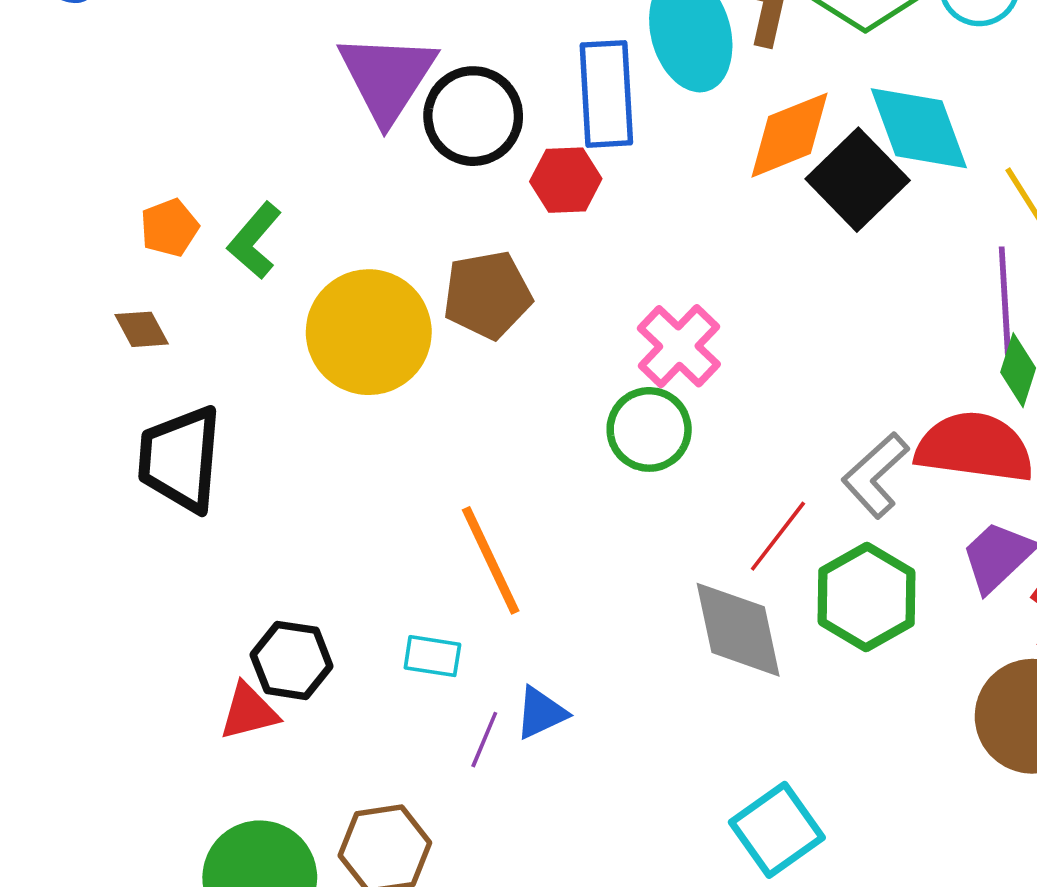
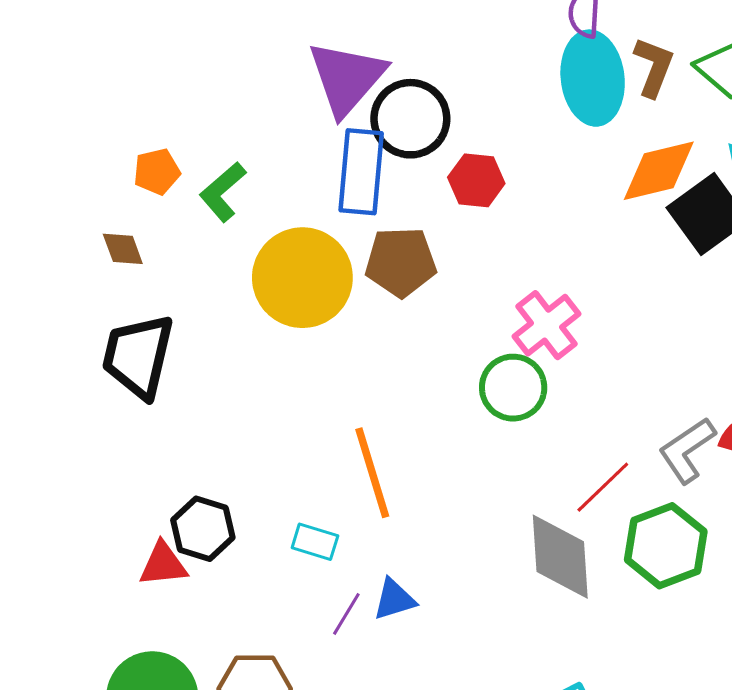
blue rectangle: (606, 94) -> (361, 172), moved

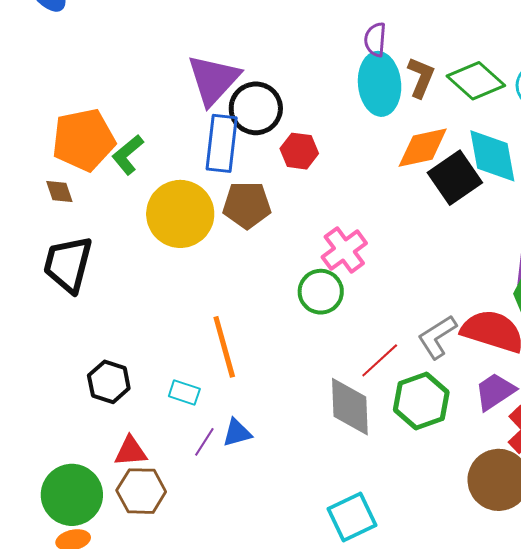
orange pentagon: (157, 172) -> (84, 140), size x2.0
red triangle: (163, 564) -> (131, 451), moved

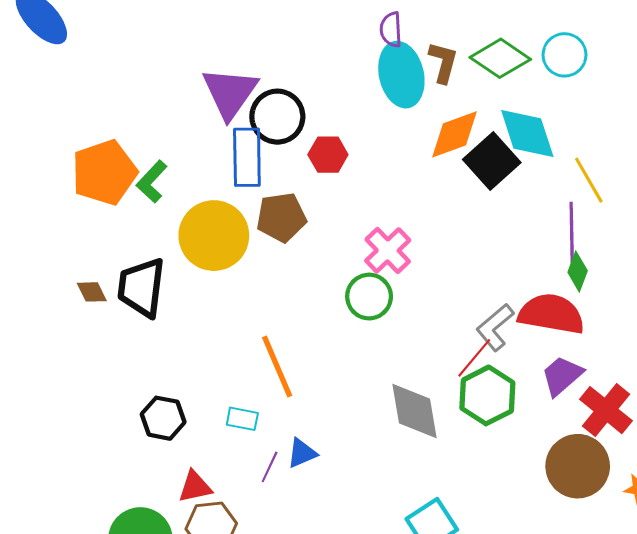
brown diamond: (59, 192) -> (92, 292), moved
black trapezoid: (68, 264) -> (141, 287), moved
red line: (380, 360) -> (474, 358), moved

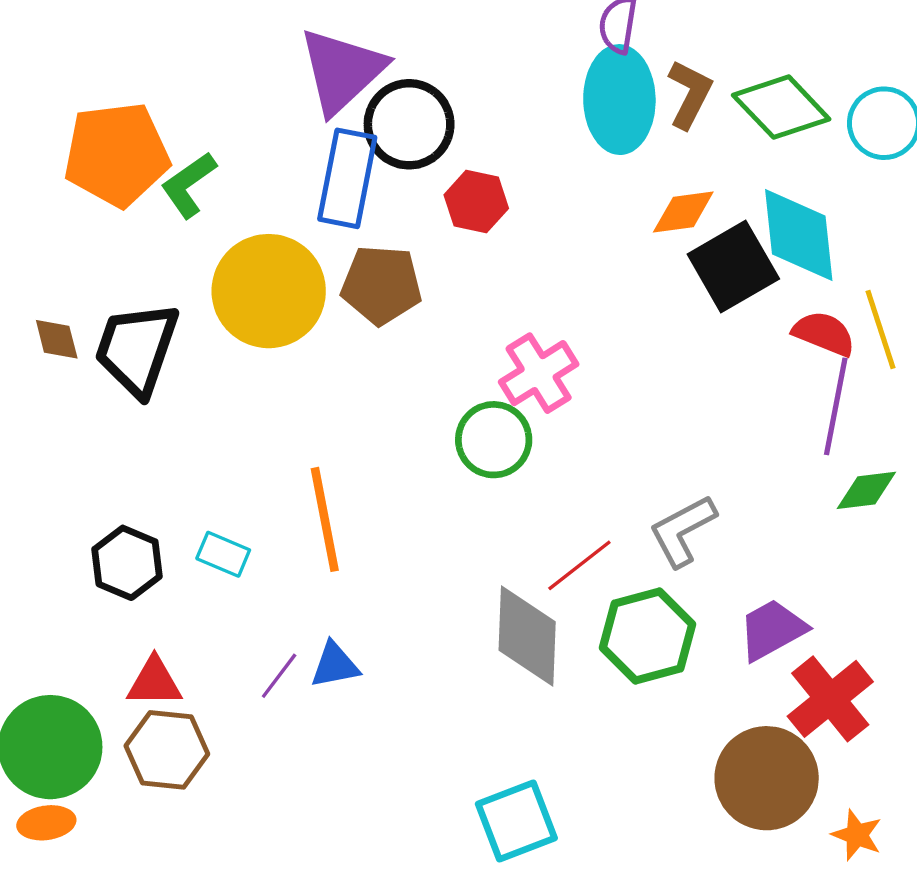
orange diamond: (455, 134) -> (683, 212), size x0.7
green diamond: (578, 272) -> (866, 490), moved, turned 51
red semicircle: (551, 314) -> (824, 333), moved, size x0.6
red line: (474, 358) -> (579, 565), moved
cyan rectangle: (242, 419) -> (223, 554), moved

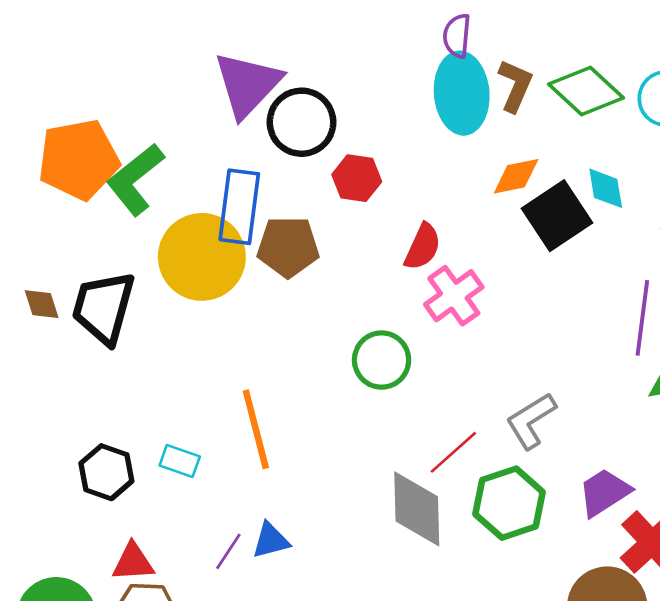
blue rectangle: (347, 178) -> (239, 207), moved
green L-shape: (189, 185) -> (135, 179), size x1.4
cyan diamond: (799, 235) -> (606, 188), size x0.6
red semicircle: (824, 333) -> (423, 247), moved, turned 96
pink cross: (539, 373) -> (454, 296), moved

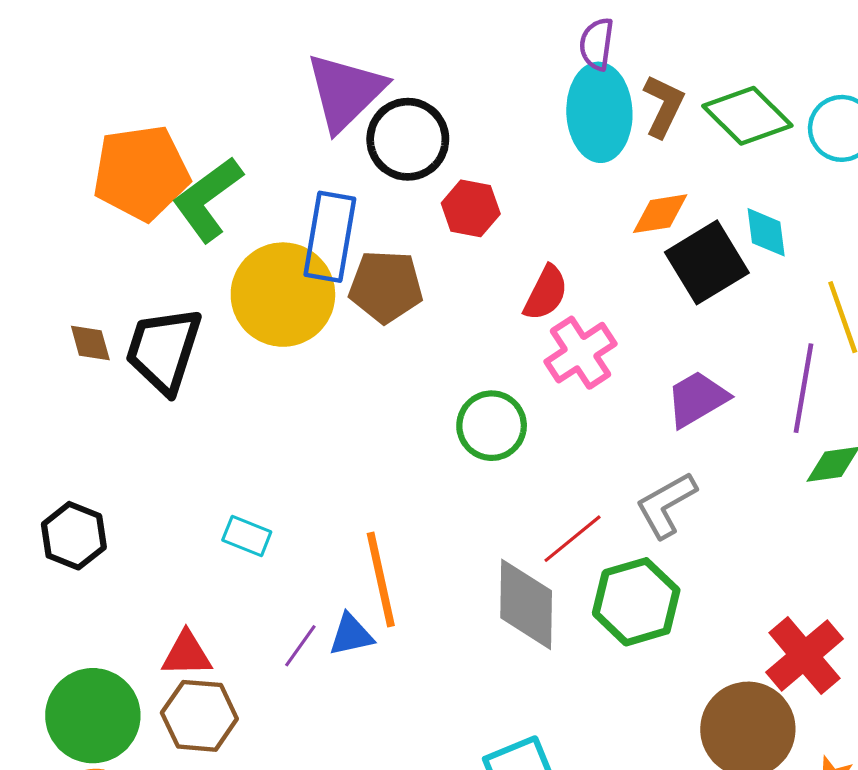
orange line: (256, 429) -> (381, 580), moved
black hexagon: (106, 472) -> (74, 536), moved
purple trapezoid: (604, 492) -> (697, 399), moved

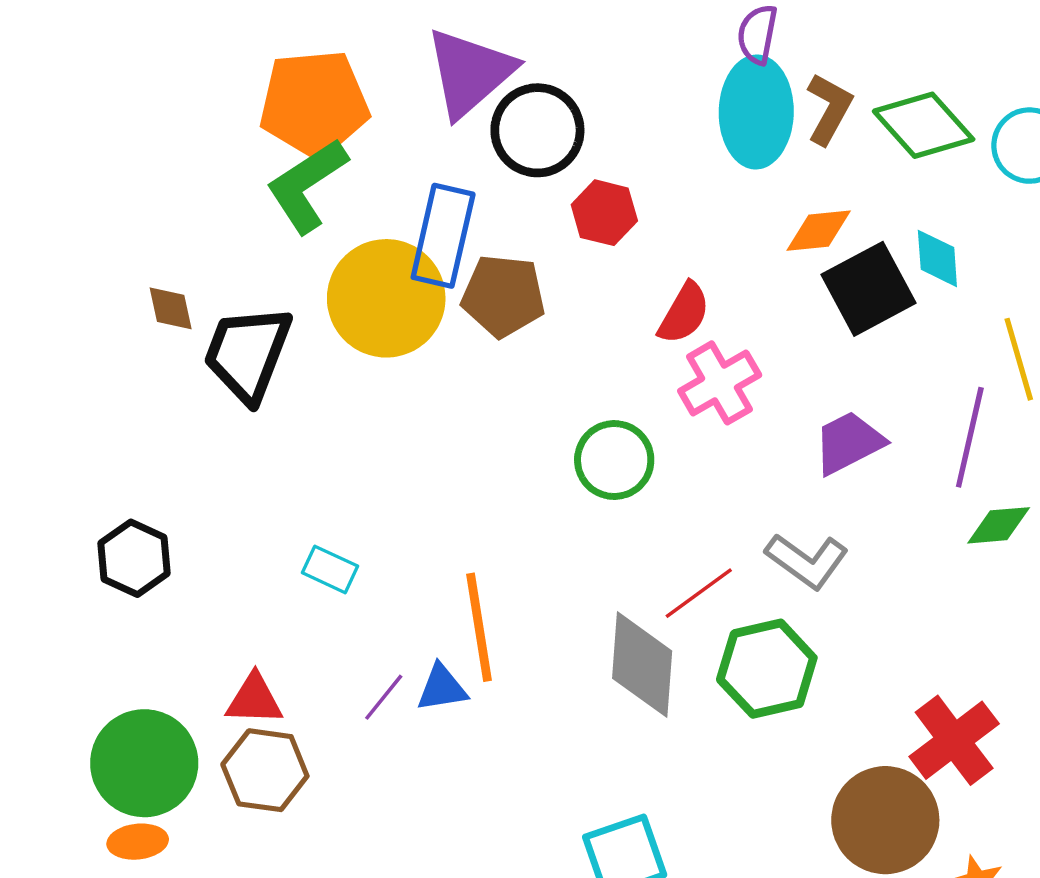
orange pentagon: (141, 173) -> (314, 104), moved
brown diamond: (90, 343) -> (171, 308), moved
gray L-shape: (666, 505) -> (807, 561), turned -118

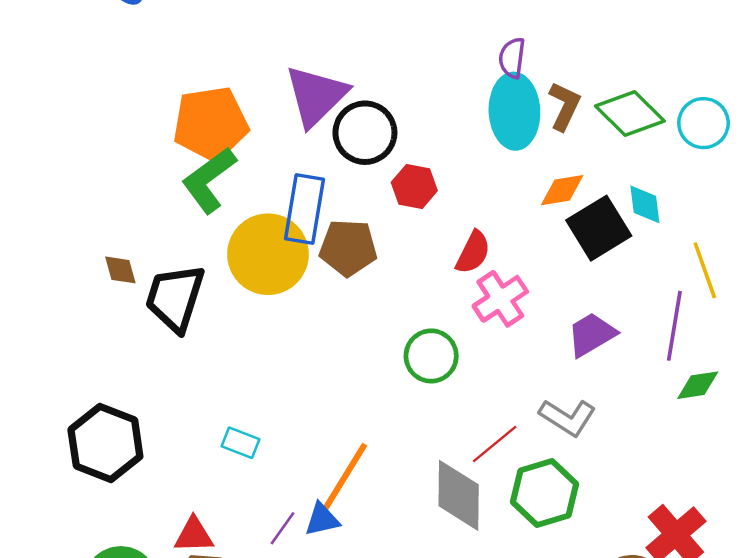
black hexagon: (134, 558) -> (105, 443), size x1.5
orange line: (479, 627) -> (345, 476), turned 44

